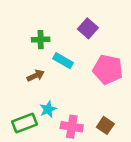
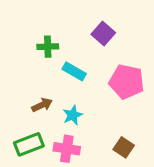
brown arrow: (36, 76) -> (42, 105), moved
cyan star: (48, 109) -> (73, 115), moved
pink cross: (72, 127) -> (67, 149), moved

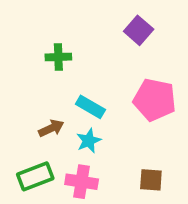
purple square: (103, 34) -> (139, 30), moved
cyan rectangle: (74, 71) -> (90, 107), moved
brown square: (124, 147) -> (151, 180), turned -30

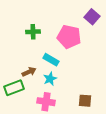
purple square: (139, 30) -> (92, 17), moved
pink pentagon: (155, 100) -> (69, 37), moved
green rectangle: (35, 176) -> (14, 88), moved

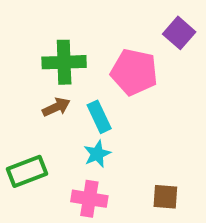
green cross: (33, 32) -> (64, 62), size x1.5
cyan rectangle: (51, 60) -> (99, 117), turned 35
brown arrow: (29, 72) -> (56, 107), moved

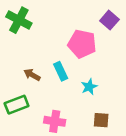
green cross: (64, 62) -> (19, 20), moved, turned 30
brown arrow: (56, 107) -> (32, 75), moved, turned -126
cyan star: (97, 154) -> (89, 87), moved

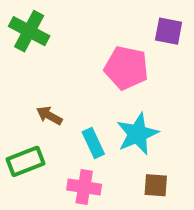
purple square: (109, 20) -> (169, 31), turned -30
cyan rectangle: (61, 71) -> (93, 143), moved
cyan star: (89, 87) -> (137, 134), size x1.6

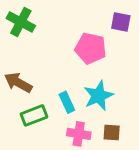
brown arrow: (49, 116) -> (18, 83), moved, size x1.5
green rectangle: (25, 161) -> (34, 115), moved
pink cross: (84, 187) -> (79, 134), moved

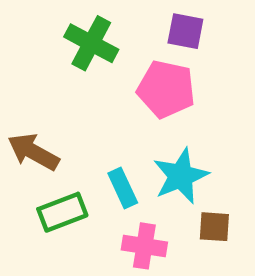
green cross: (21, 22) -> (91, 43), moved
purple square: (121, 22) -> (185, 31), moved
brown square: (112, 133) -> (214, 227), moved

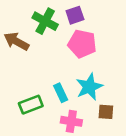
purple square: (185, 31) -> (75, 15), moved, turned -30
brown arrow: (33, 152) -> (16, 41), moved

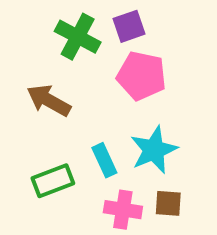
brown arrow: (16, 41) -> (49, 100), moved
brown square: (106, 112) -> (168, 203), moved

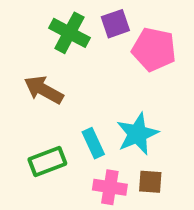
pink pentagon: (141, 76) -> (154, 49), moved

